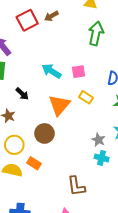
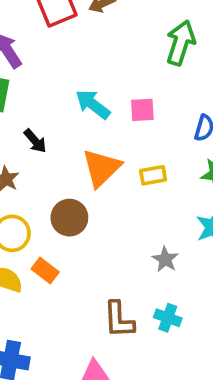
yellow rectangle: (86, 97) -> (153, 175), moved, turned -48
gray star: (98, 140) -> (165, 259), moved
cyan cross: (102, 158) -> (168, 318), moved

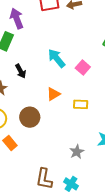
pink square: (142, 110) -> (83, 68), turned 32
orange triangle: (101, 168) -> (53, 94), size x0.6

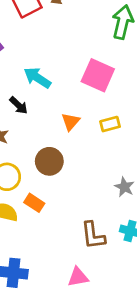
cyan arrow: (57, 58) -> (37, 78), moved
pink square: (83, 68) -> (98, 75), size x1.6

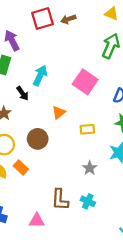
cyan arrow: (37, 78) -> (40, 75), turned 72
yellow rectangle: (110, 124) -> (87, 129), moved
pink triangle: (78, 277) -> (37, 221), moved

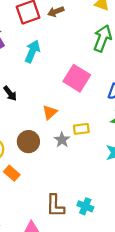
cyan arrow: (40, 75) -> (32, 51), moved
gray star: (90, 168) -> (62, 140), moved

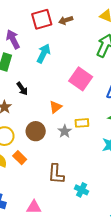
brown L-shape: (55, 206) -> (56, 174), moved

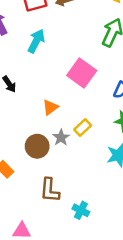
yellow rectangle: (82, 123) -> (83, 127), turned -40
brown circle: (36, 131) -> (37, 146), moved

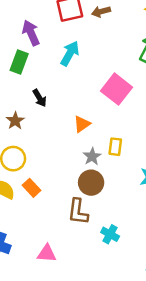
yellow rectangle: (83, 127) -> (115, 147), turned -42
brown circle: (37, 146) -> (91, 183), moved

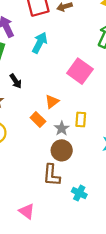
orange rectangle: (32, 188) -> (38, 120), moved
pink triangle: (47, 253) -> (27, 211), turned 35

